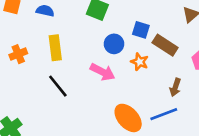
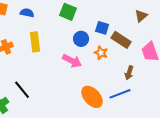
black line: (58, 86) -> (22, 90), moved

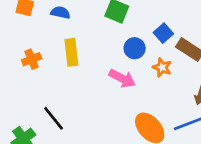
blue square: (102, 28) -> (163, 33), turned 32

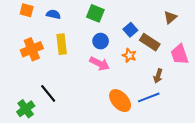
blue circle: (135, 48) -> (101, 41), moved
orange cross: (32, 59) -> (32, 49), size x1.5

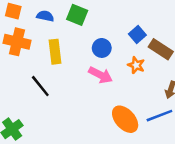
green square: (95, 13) -> (77, 15), moved
orange cross: (32, 49) -> (17, 42), moved, turned 35
black line: (48, 93) -> (40, 86), moved

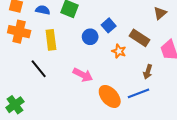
blue square: (137, 34) -> (109, 25), moved
pink arrow: (100, 75) -> (83, 75), moved

